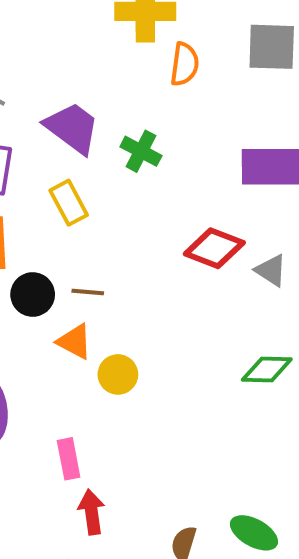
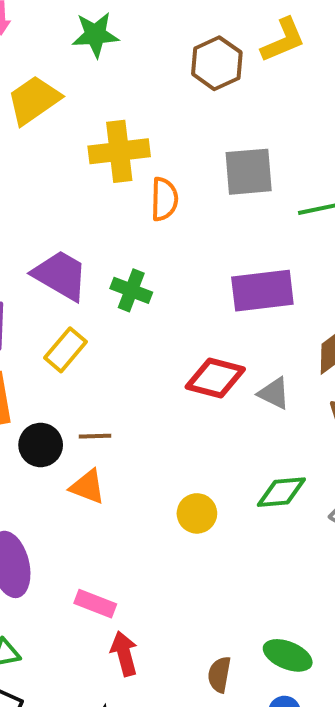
yellow rectangle: (69, 203) -> (65, 350), turned 75
yellow circle: (118, 374) -> (197, 513), moved
pink rectangle: (69, 459) -> (95, 604), turned -51

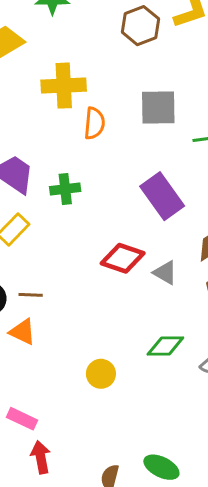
green cross: (131, 290) -> (65, 189), turned -32
purple rectangle: (262, 291) -> (162, 196), turned 57
yellow circle: (197, 513) -> (101, 374), moved

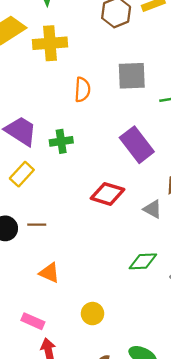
yellow cross: (64, 86) -> (50, 43), moved
gray triangle: (165, 273) -> (153, 209), moved
orange triangle: (22, 332) -> (49, 273), moved
yellow circle: (101, 374) -> (93, 314), moved

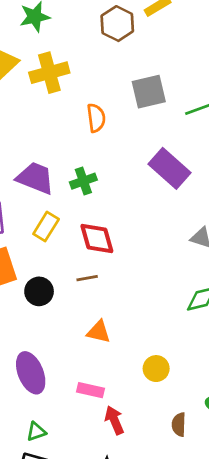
red diamond: (108, 194) -> (97, 239), moved, turned 68
brown line: (37, 225) -> (87, 278), moved

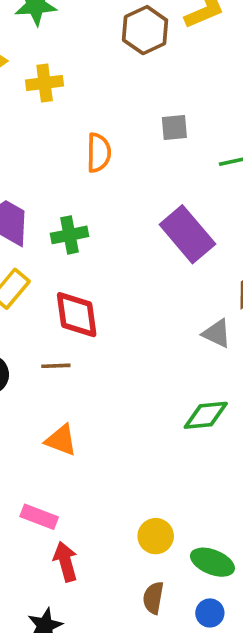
yellow cross: (49, 73) -> (45, 83), size x0.7
gray square: (149, 92) -> (174, 127), size x0.6
yellow circle: (156, 369) -> (156, 536), moved
brown semicircle: (179, 425) -> (153, 598), moved

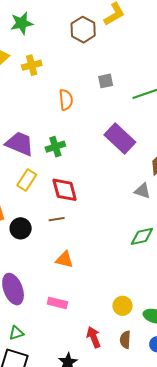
red arrow: (65, 562) -> (94, 337), moved

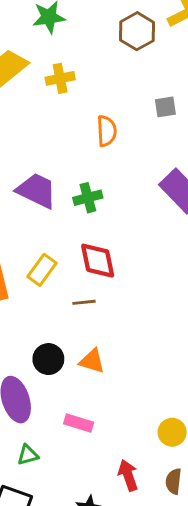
yellow rectangle: (27, 180) -> (42, 270), moved
black circle: (21, 228) -> (48, 359), moved
green triangle: (16, 333) -> (28, 455), moved

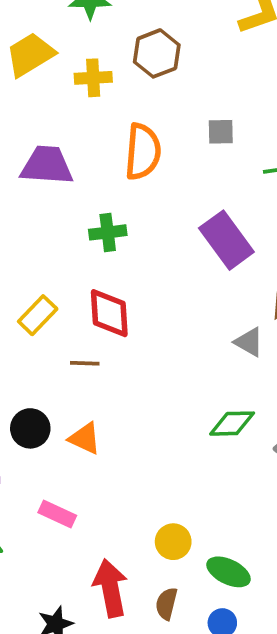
brown hexagon: (137, 31) -> (157, 53), moved
orange semicircle: (107, 131) -> (143, 152), size x1.4
purple trapezoid: (37, 191) -> (47, 165), moved, turned -30
red arrow: (128, 475) -> (110, 588), size x1.4

